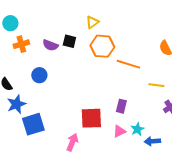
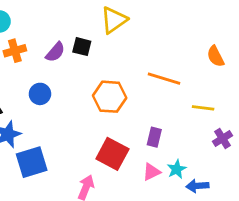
yellow triangle: (92, 22) -> (114, 20), size x1.5
purple semicircle: (50, 45) -> (55, 52), turned -70
orange hexagon: (102, 46) -> (110, 97), moved
red square: (91, 118) -> (112, 154), turned 30

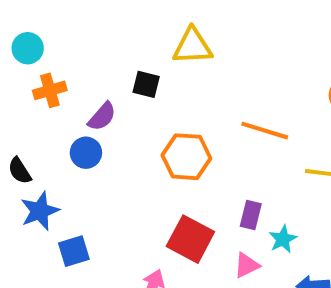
yellow triangle: (114, 20) -> (192, 46), turned 32
purple semicircle: (55, 52) -> (102, 117), moved
blue square: (32, 162) -> (74, 251), size x0.7
cyan star: (177, 169) -> (283, 239), moved

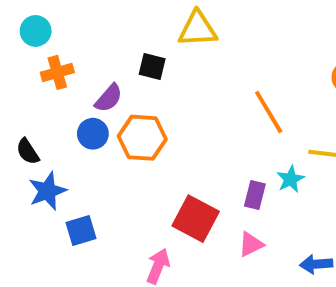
orange line: (265, 131) -> (269, 112), turned 42
orange hexagon: (186, 157) -> (142, 138), moved
cyan star: (283, 239) -> (290, 179), moved

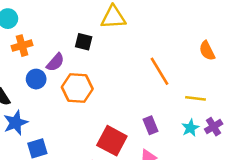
blue circle: (93, 134) -> (36, 79), moved
cyan star: (290, 179) -> (190, 128), moved
purple rectangle: (255, 195) -> (151, 125), turned -36

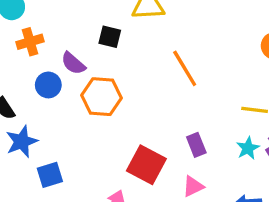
purple semicircle: (55, 62) -> (73, 63), turned 90
orange line: (160, 71) -> (185, 68), moved

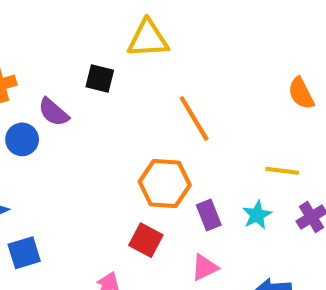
orange hexagon: (102, 97) -> (165, 183), moved
cyan star: (248, 148) -> (257, 215), moved
red square: (146, 165) -> (146, 240), size x0.7

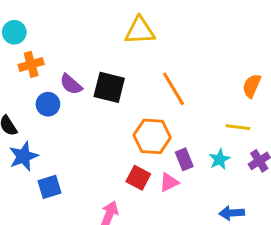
black square: (100, 79) -> (109, 87), moved, size x1.5
orange semicircle: (301, 93) -> (252, 86), moved, turned 50
pink triangle: (205, 267) -> (169, 182), moved

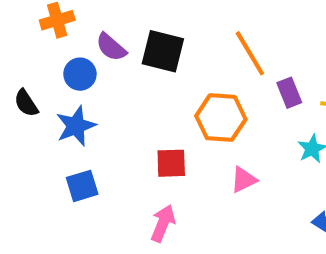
blue star: (23, 156) -> (76, 126), moved
purple rectangle: (184, 159) -> (289, 93), moved
red square: (138, 178) -> (171, 163), moved, turned -30

